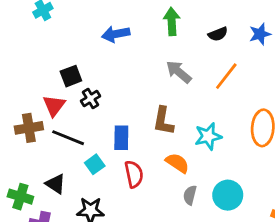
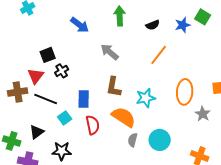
blue arrow: (116, 34) -> (80, 25), turned -132
gray arrow: (179, 72) -> (110, 52), moved
orange semicircle: (177, 163) -> (124, 117), size x1.4
black triangle: (55, 184) -> (37, 132), turned 49

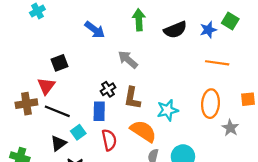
black semicircle: (153, 25) -> (175, 30), size x1.5
orange line: (159, 55) -> (217, 63), moved, turned 60
black cross: (62, 71) -> (108, 89), moved
black triangle: (37, 132) -> (58, 143), moved

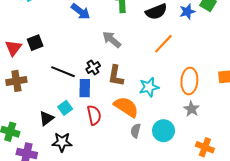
black square: (60, 63) -> (35, 43), moved
orange line: (217, 63) -> (163, 44), moved, turned -55
red triangle: (46, 86) -> (13, 48), moved
black line: (57, 111) -> (63, 72), moved
gray star: (230, 128) -> (191, 109), moved

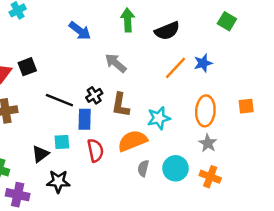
blue star: (187, 12) -> (203, 63), moved
orange semicircle: (126, 107) -> (132, 141), turned -55
cyan square: (65, 108) -> (62, 142), turned 32
orange cross: (205, 147) -> (210, 177), moved

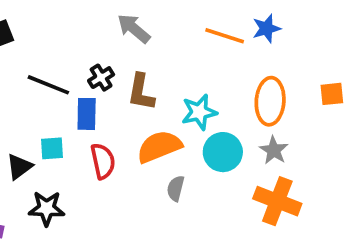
orange line: (176, 68) -> (225, 36), turned 65
cyan circle: (176, 168) -> (223, 152), moved
orange cross: (210, 177) -> (277, 201), size x1.4

